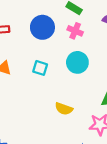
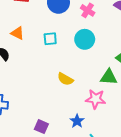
cyan square: (40, 68) -> (50, 39), turned -32

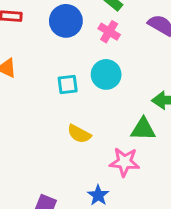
cyan square: (50, 39) -> (68, 84), moved

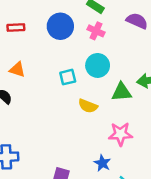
green triangle: (143, 129) -> (122, 92), moved
yellow semicircle: (79, 134) -> (88, 106), moved

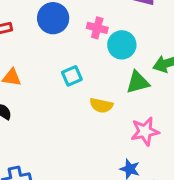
pink cross: (96, 31) -> (97, 28), moved
cyan circle: (98, 65) -> (122, 45), moved

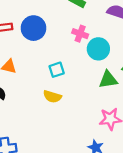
blue circle: (53, 18) -> (34, 28), moved
yellow semicircle: (101, 105) -> (52, 97), moved

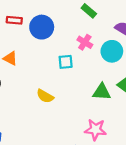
cyan circle: (98, 49) -> (112, 51), moved
cyan square: (57, 70) -> (66, 62), moved

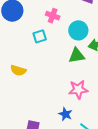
cyan circle: (112, 51) -> (78, 30), moved
yellow semicircle: (45, 96) -> (18, 70), moved

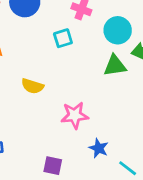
pink star: (78, 89) -> (75, 115), moved

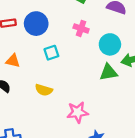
cyan square: (63, 38) -> (51, 53), moved

